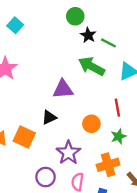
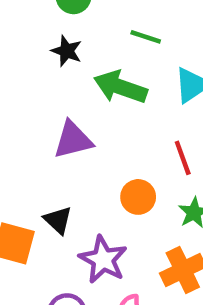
black star: (88, 35) -> (67, 51), moved
black triangle: (49, 117) -> (58, 220), moved, turned -42

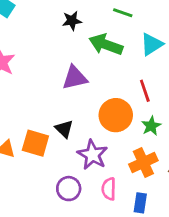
black star: (67, 51) -> (72, 21), turned -30
orange circle: (138, 197) -> (116, 115), size x1.5

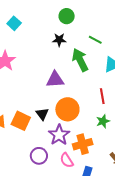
green arrow: (106, 45) -> (80, 60), turned 35
orange circle: (116, 115) -> (67, 109), moved
orange cross: (143, 162) -> (83, 144), moved
pink semicircle: (109, 189) -> (67, 160), turned -42

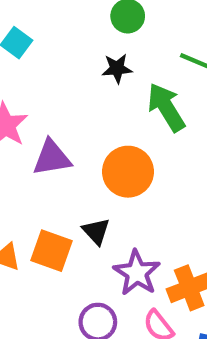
purple triangle: (55, 80) -> (52, 158), moved
orange circle: (67, 109) -> (128, 172), moved

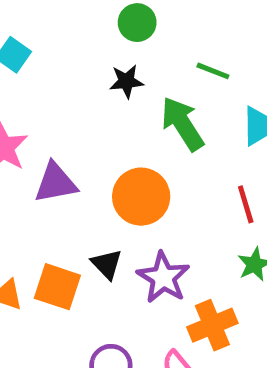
purple star: (137, 273) -> (163, 277), moved

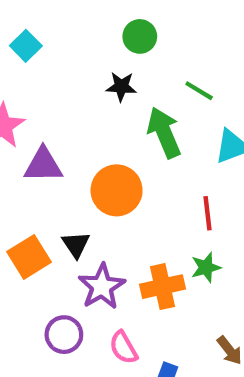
purple star: (163, 277) -> (102, 287), moved
orange square: (57, 287) -> (29, 257), turned 30
orange cross: (212, 325) -> (163, 287), moved

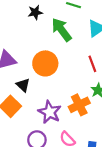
black triangle: (76, 245) -> (23, 85), moved

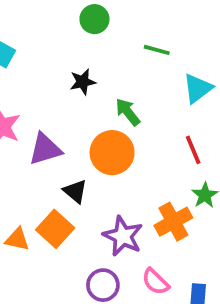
black star: (35, 12) -> (83, 82), moved
green arrow: (62, 30) -> (128, 112), moved, size x0.7

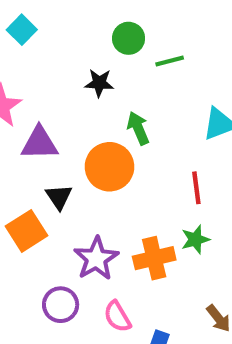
green circle: (94, 19) -> (129, 38), moved
green line: (157, 50) -> (170, 61), moved, turned -45

